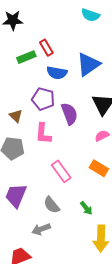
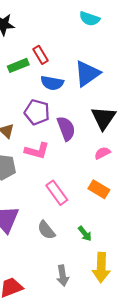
pink L-shape: (43, 134) -> (37, 151), turned -80
gray arrow: (41, 229) -> (63, 276), moved, turned -78

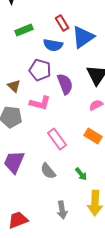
red rectangle: (40, 55) -> (62, 23), moved

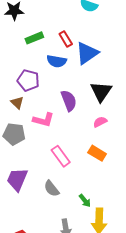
green rectangle: (24, 30) -> (34, 38), moved
purple pentagon: (40, 70) -> (28, 80), moved
green arrow: (81, 174) -> (85, 201), moved

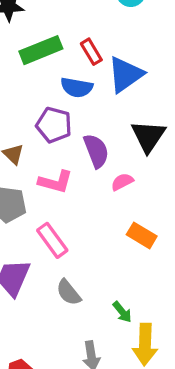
green rectangle: (34, 38) -> (41, 50), size x1.4
purple pentagon: (28, 80) -> (54, 125), moved
pink semicircle: (100, 122) -> (122, 182), moved
pink rectangle: (61, 156) -> (52, 240), moved

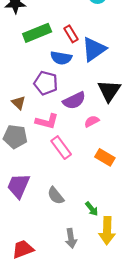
purple semicircle: (96, 151) -> (74, 101), turned 85
pink rectangle: (52, 240) -> (61, 148), moved

